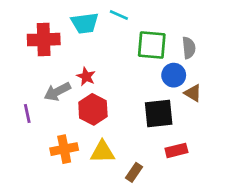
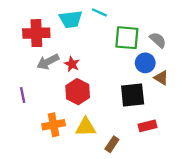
gray semicircle: (189, 48) -> (158, 40), turned -42
gray arrow: (57, 92) -> (48, 62), moved

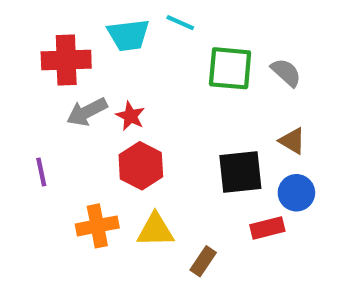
blue circle: (145, 63) -> (296, 193), moved

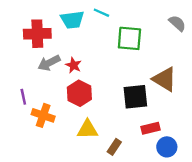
gray semicircle: (286, 72) -> (177, 23), moved
brown triangle: (292, 141) -> (164, 79), size x1.6
blue circle: (296, 193) -> (167, 147), moved
orange cross: (97, 226) -> (43, 115), moved, turned 30

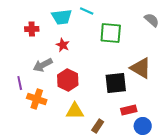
red cross: (37, 34) -> (32, 29), size x0.6
gray arrow: (49, 63) -> (43, 65), moved
red star: (73, 65) -> (63, 45), moved

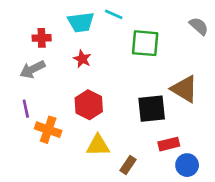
gray arrow: (43, 65) -> (32, 69), moved

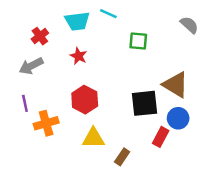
red cross: (42, 38) -> (40, 36), turned -35
green square: (145, 43) -> (138, 41), size x0.7
orange cross: (48, 130) -> (46, 123), turned -35
red rectangle: (169, 144) -> (161, 137), turned -48
blue circle: (187, 165) -> (178, 118), moved

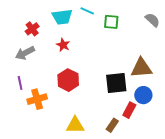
green square: (138, 41) -> (111, 22), moved
brown triangle: (176, 85) -> (141, 68), turned -35
yellow triangle: (93, 138) -> (75, 125), moved
brown rectangle: (122, 157) -> (112, 125), moved

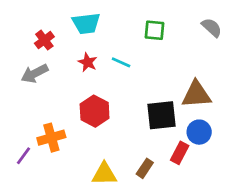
cyan line: (87, 11) -> (121, 62), moved
purple line: (20, 83) -> (23, 156), moved, turned 48
brown rectangle: (112, 125) -> (145, 168), moved

